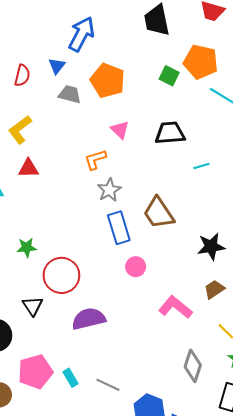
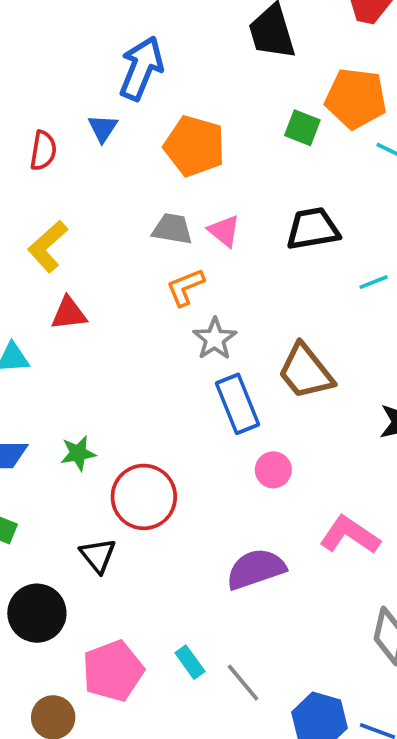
gray trapezoid: (70, 94) -> (172, 229), moved
purple semicircle: (89, 319) -> (256, 569), moved
cyan rectangle: (71, 378) -> (190, 662), moved
gray line: (108, 385) -> (243, 683), turned 30

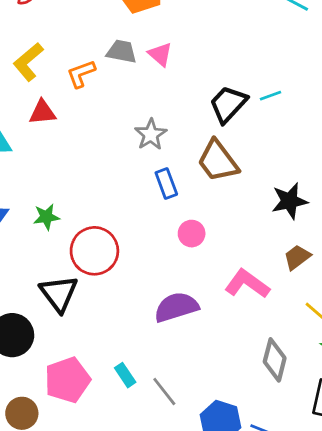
black trapezoid: (313, 229) -> (228, 104), moved, turned -39
orange L-shape: (185, 287) -> (81, 74), moved
blue rectangle: (237, 404) -> (166, 183), size x0.7
black triangle: (98, 555) -> (59, 293), size x1.4

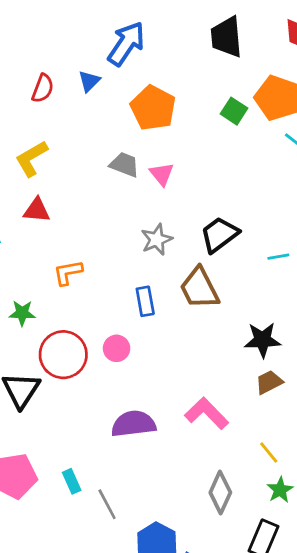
orange L-shape: (81, 74) -> (68, 273), moved
cyan line: (271, 96) -> (278, 257), moved
gray star: (151, 134) -> (157, 240), moved
pink circle: (192, 234) -> (117, 348), moved
brown trapezoid: (297, 257) -> (269, 382), moved

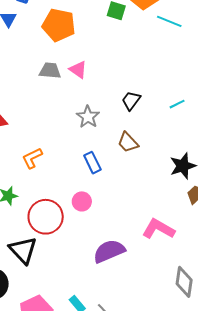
black trapezoid: (219, 235) -> (131, 101), size x0.7
brown trapezoid: (199, 288) -> (128, 142), size x0.7

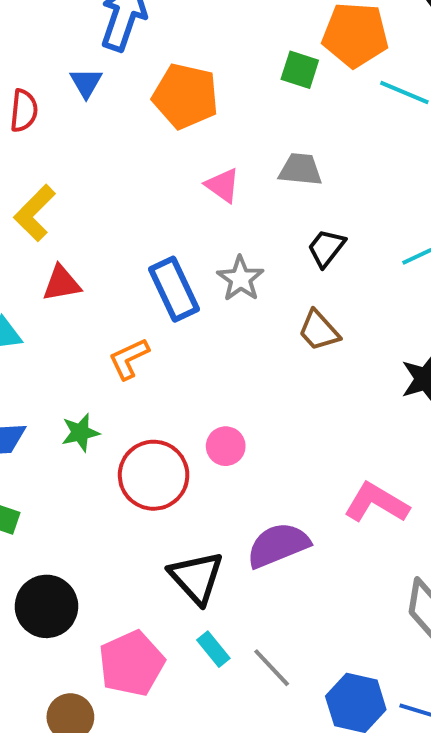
gray trapezoid: (50, 71) -> (300, 169), moved
blue rectangle: (92, 163) -> (174, 289), moved, size x1.4
black triangle: (23, 250) -> (196, 577), moved

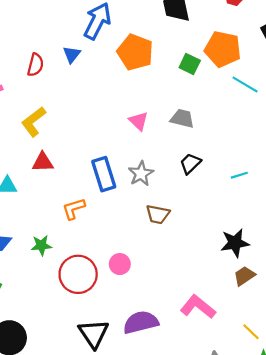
orange pentagon: (185, 96) -> (135, 52), moved
brown trapezoid: (319, 331) -> (158, 214), moved, turned -45

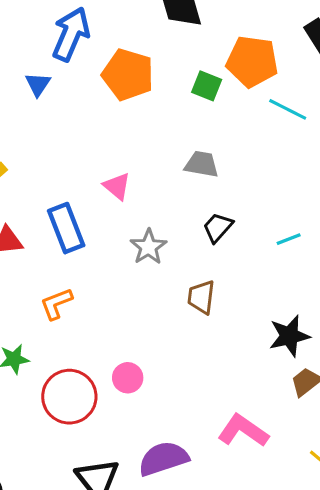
pink triangle: (138, 121) -> (117, 186), moved
blue rectangle: (104, 174) -> (66, 228), moved
brown trapezoid: (158, 214) -> (201, 297), moved, turned 90

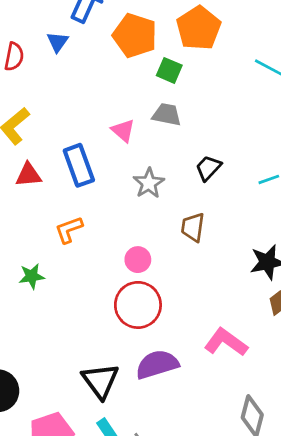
orange pentagon: (252, 61) -> (199, 28), moved, turned 30
green square: (207, 86) -> (169, 70), moved
gray trapezoid: (202, 164) -> (167, 115), moved
pink circle: (128, 378) -> (138, 260), moved
red circle: (69, 397) -> (138, 305), moved

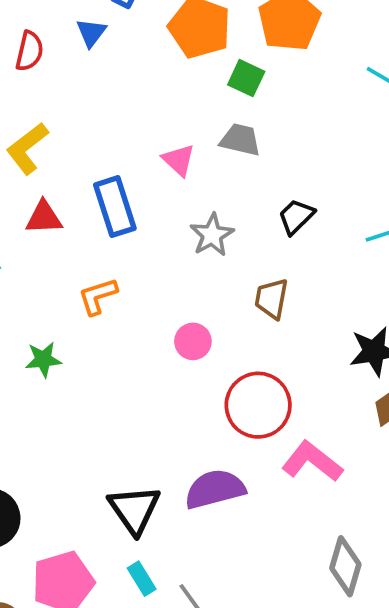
red circle: (138, 305) -> (258, 405), moved

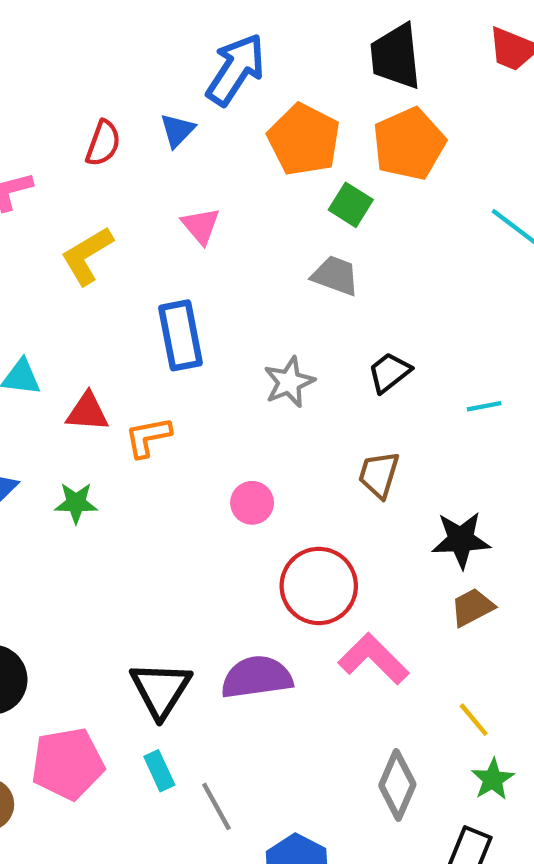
pink triangle: (179, 160) -> (201, 226), moved
red triangle: (44, 218) -> (87, 412), moved
brown trapezoid: (272, 299) -> (379, 475), moved

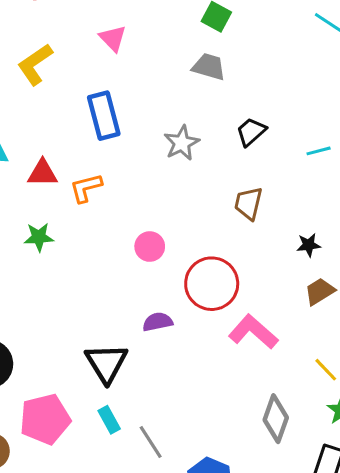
pink circle: (252, 503) -> (150, 247), moved
black star: (461, 540) -> (309, 245), size x0.6
purple semicircle: (257, 677) -> (158, 322), moved, size x0.6

